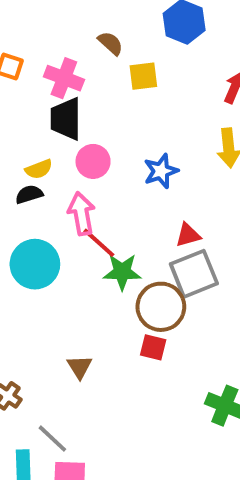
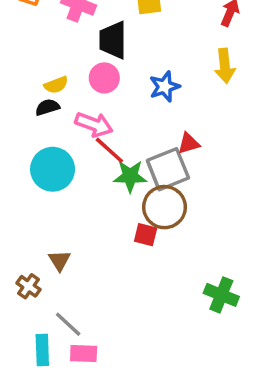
black trapezoid: (66, 119) -> (113, 40), moved
pink arrow: (81, 214) -> (94, 124), turned 120
gray square: (194, 274) -> (168, 169), moved
red square: (153, 347) -> (146, 235), moved
brown triangle: (79, 367) -> (59, 260), moved

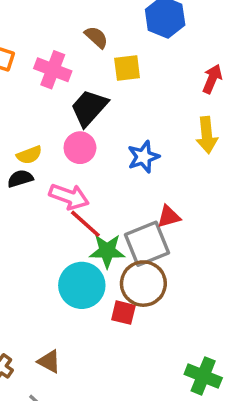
black trapezoid: (113, 40) -> (89, 108), turned 42
cyan circle: (53, 169) -> (82, 285), moved
brown triangle: (59, 260) -> (49, 361), moved, turned -30

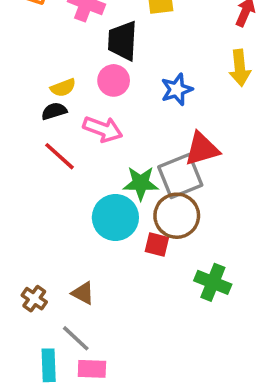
black trapezoid: (89, 108) -> (123, 41), turned -39
red triangle: (169, 217) -> (202, 149), size x1.5
red line: (85, 224) -> (60, 156), moved
green cross: (203, 376) -> (213, 282), moved

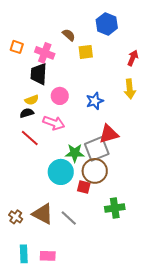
black trapezoid: (123, 41) -> (39, 74), moved
green cross: (213, 282) -> (115, 208), turned -30
brown triangle: (83, 293) -> (43, 214), size x1.6
gray line: (76, 338) -> (69, 218), moved

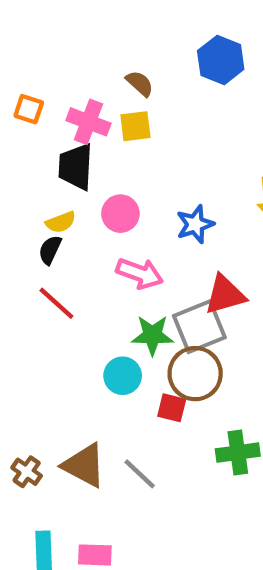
yellow square: (86, 52) -> (135, 126), moved
black semicircle: (27, 113) -> (50, 250), turned -48
pink arrow: (54, 123) -> (140, 273), moved
cyan circle: (61, 172) -> (123, 376), size x0.7

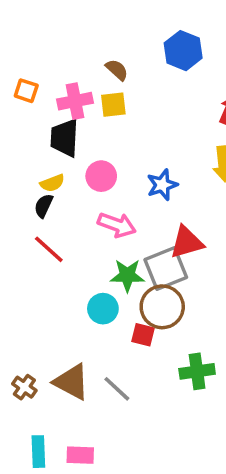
pink cross: (88, 122) -> (75, 101), turned -32

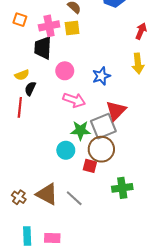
yellow semicircle: (52, 183) -> (22, 75), moved
red triangle: (187, 242) -> (116, 111), turned -30
red line: (49, 249) -> (20, 107), moved, turned 54

